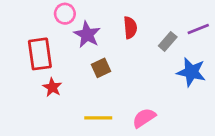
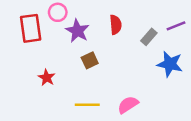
red rectangle: (40, 54) -> (31, 28), moved

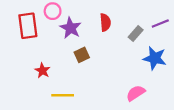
yellow line: (87, 105) -> (63, 95), moved
pink semicircle: (128, 105) -> (136, 93), moved

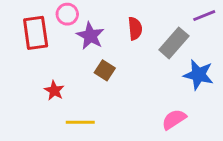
purple line: (160, 23) -> (204, 16), moved
gray rectangle: (136, 34) -> (174, 43), size x1.5
brown square: (82, 55) -> (105, 70), turned -32

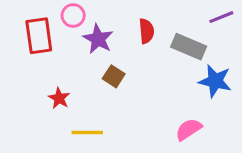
gray rectangle: (174, 43) -> (189, 47), turned 72

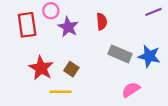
gray rectangle: (189, 47) -> (120, 54), moved
brown square: (114, 76) -> (71, 69), moved
red star: (59, 98) -> (41, 68), size x1.6

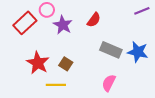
red semicircle: (102, 22) -> (94, 20), turned 42
red rectangle: (27, 25) -> (25, 23), turned 55
pink semicircle: (131, 90) -> (109, 83), moved, turned -30

